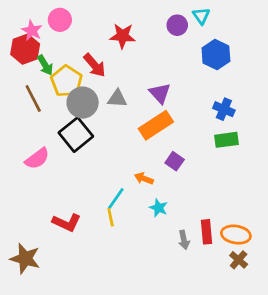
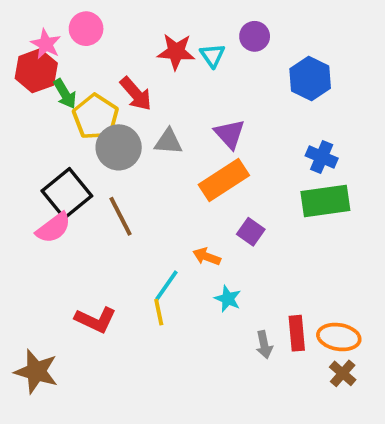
cyan triangle: (201, 16) -> (212, 55), moved
brown line: (33, 99) -> (121, 216), moved
black square: (76, 135) -> (67, 193), moved
green rectangle: (227, 140) -> (325, 201), size x1.4

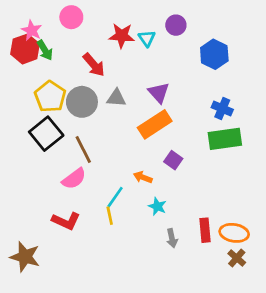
pink circle: (86, 29) -> (71, 17), moved
green arrow: (65, 94) -> (45, 50), moved
yellow pentagon: (96, 117) -> (50, 97), moved
pink semicircle: (53, 228) -> (74, 179), moved
gray arrow: (264, 345) -> (172, 238), moved

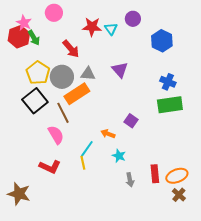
orange rectangle: (155, 124) -> (77, 94), moved
pink semicircle: (74, 179) -> (56, 135), turned -84
orange ellipse: (234, 233) -> (177, 176), turned -30

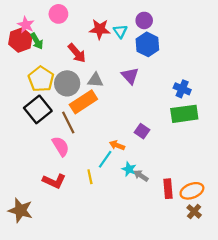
blue hexagon: (162, 41) -> (147, 44), moved
cyan line: (87, 149) -> (105, 159), moved
gray arrow: (130, 180) -> (141, 176), moved, turned 136

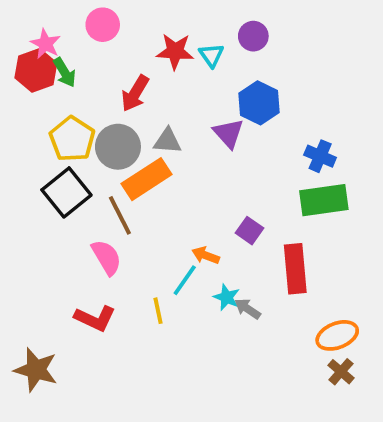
blue hexagon: (147, 44) -> (259, 103), moved
red arrow: (77, 53) -> (135, 93), turned 72
red rectangle: (168, 189) -> (295, 269), moved, size x1.4

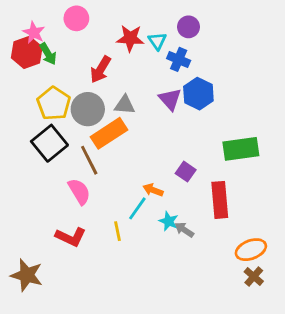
blue hexagon: (259, 103) -> (198, 94), moved
blue cross: (320, 156) -> (179, 59), moved

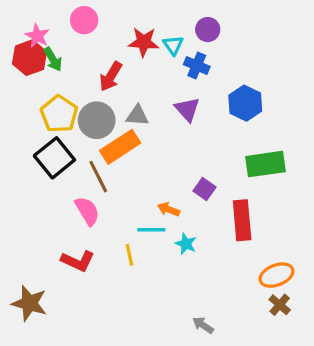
blue hexagon: (198, 94) -> (245, 103), moved
cyan line: (137, 208) -> (151, 230), turned 55
gray arrow: (184, 230) -> (203, 325), moved

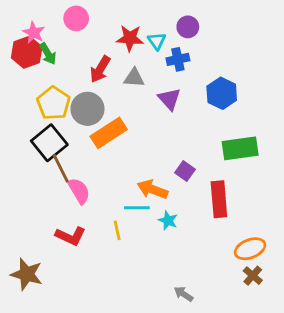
blue cross: (197, 66) -> (178, 59), turned -35
gray triangle: (137, 116) -> (134, 78), moved
brown line: (98, 177) -> (61, 168), moved
orange arrow: (169, 209) -> (152, 189), size x1.5

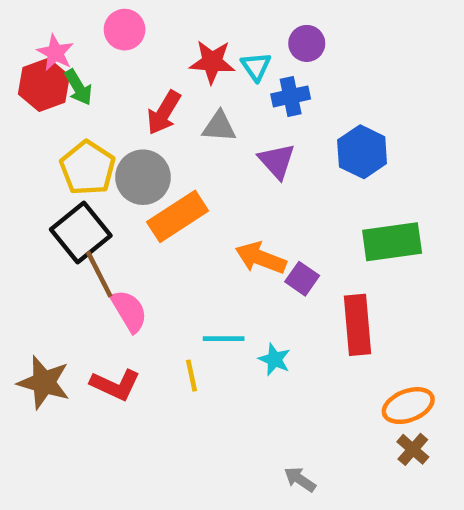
orange arrow: (152, 189) -> (261, 258), moved
brown star: (27, 274) -> (44, 382), moved

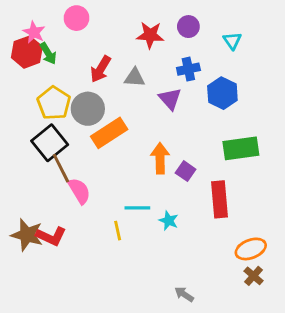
red star: (212, 62) -> (150, 35), moved
cyan triangle: (256, 66) -> (232, 41), moved
blue cross: (291, 96) -> (188, 69), moved
orange arrow: (261, 258) -> (160, 158), turned 68
red L-shape: (115, 385) -> (51, 236), moved

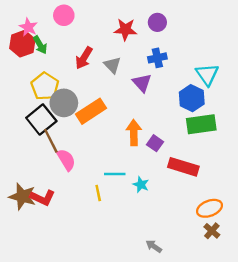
cyan triangle: (232, 41) -> (207, 74), moved, size x1.5
gray triangle: (135, 78) -> (112, 65), turned 42
blue hexagon: (222, 93) -> (192, 98), moved
gray circle: (88, 109) -> (64, 103), moved
red rectangle: (220, 199) -> (183, 167), turned -68

